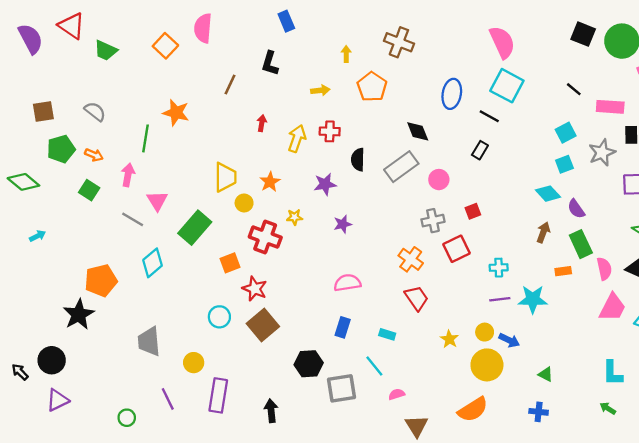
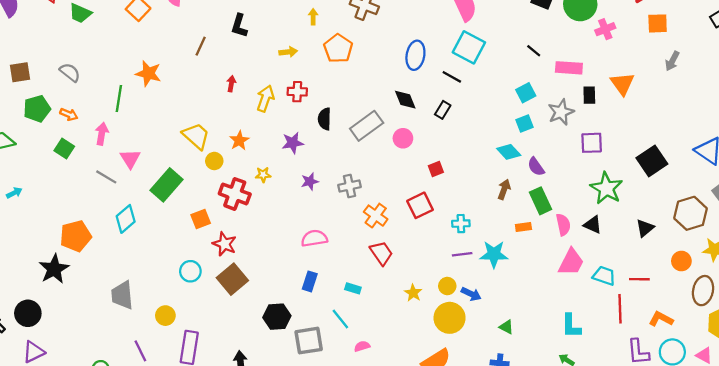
black diamond: (418, 131) -> (405, 100), moved
yellow trapezoid: (225, 177) -> (196, 136), turned -48
gray cross: (433, 221) -> (350, 186), moved

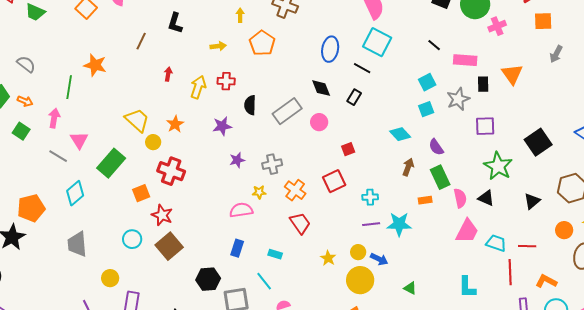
cyan diamond: (509, 152) -> (400, 134), moved
yellow star: (263, 175) -> (259, 192), moved
gray trapezoid: (122, 295) -> (77, 244), moved

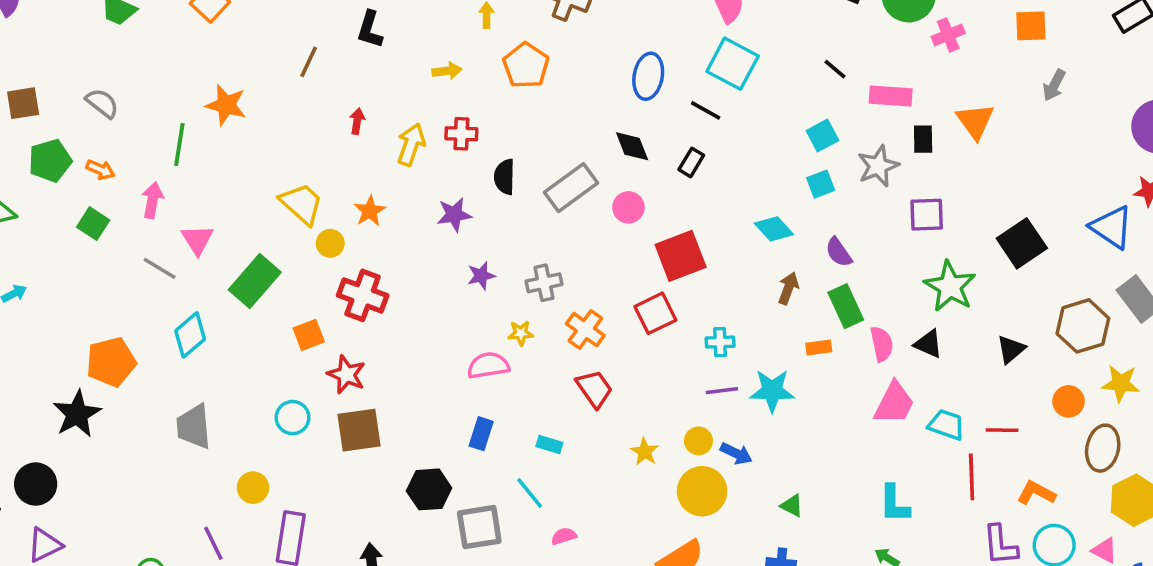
red square: (348, 149) -> (681, 256), size x2.0
brown square: (169, 246) -> (359, 430), turned 32

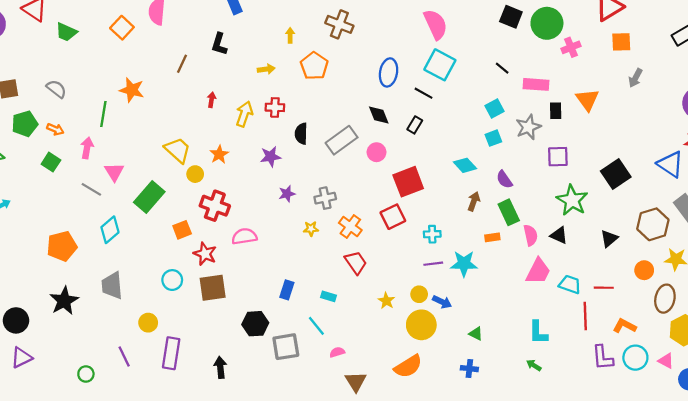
pink semicircle: (488, 365) -> (244, 236), moved
black star: (77, 414) -> (64, 301), moved

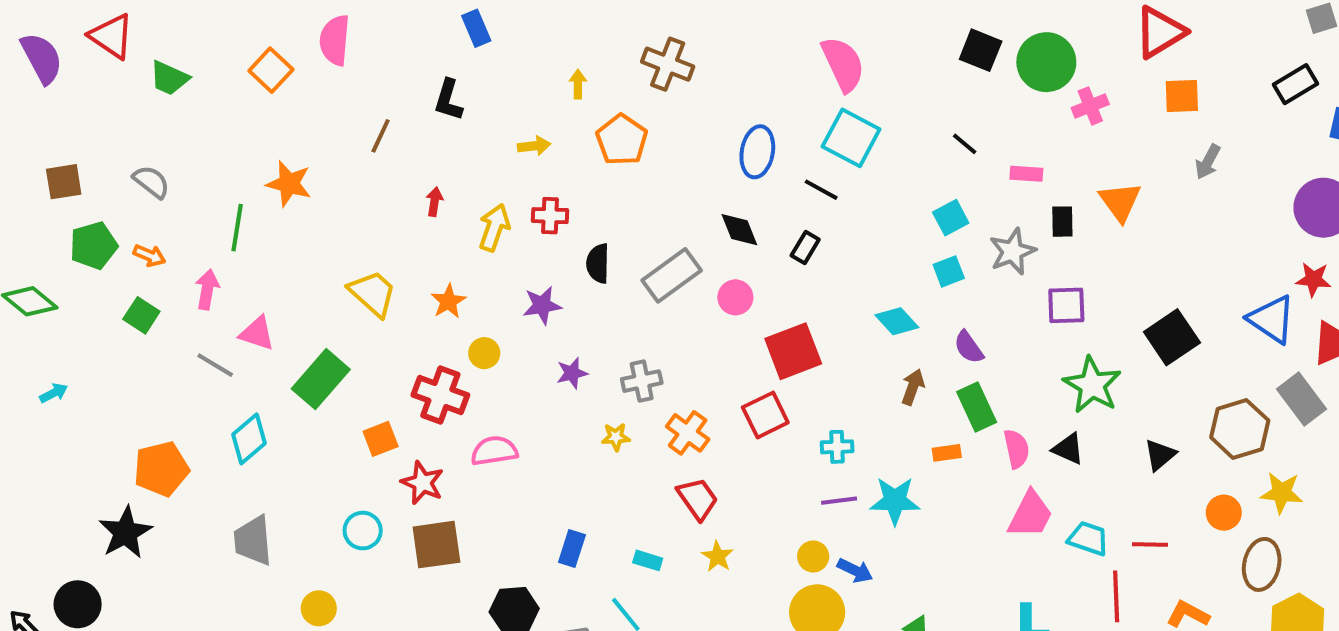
pink rectangle: (536, 84) -> (1026, 174), size x0.7
pink triangle: (114, 172) -> (257, 333), turned -40
yellow circle: (195, 174) -> (484, 353), moved
black star: (64, 301) -> (125, 533), moved
yellow star: (386, 301) -> (717, 556), moved

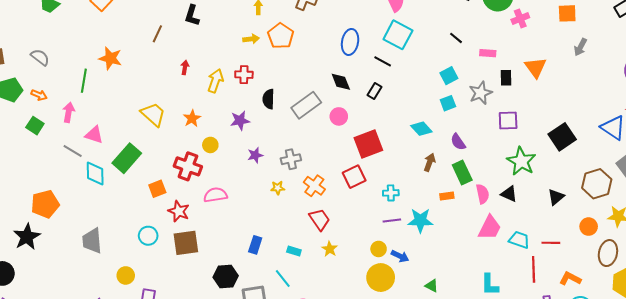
yellow arrow: (534, 146) -> (251, 39), moved
cyan diamond: (249, 439) -> (95, 174), moved, turned -50

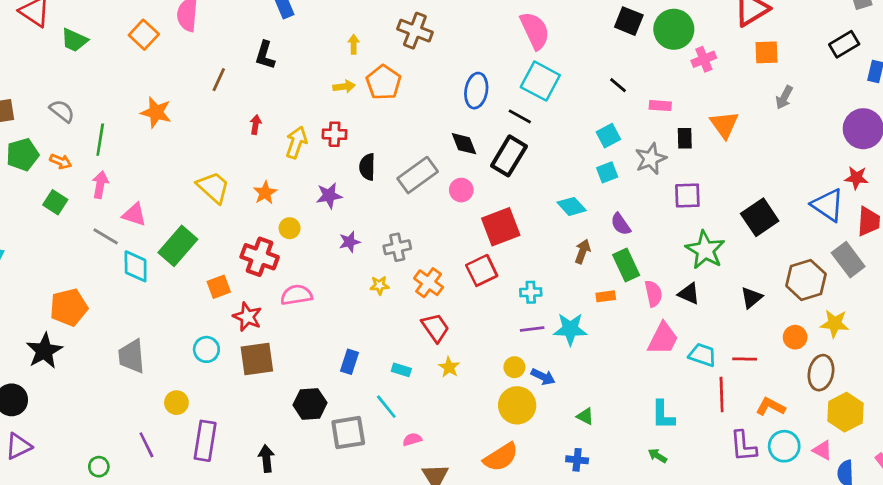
green line: (84, 81) -> (100, 140), moved
black rectangle: (374, 91) -> (509, 156), size x1.8

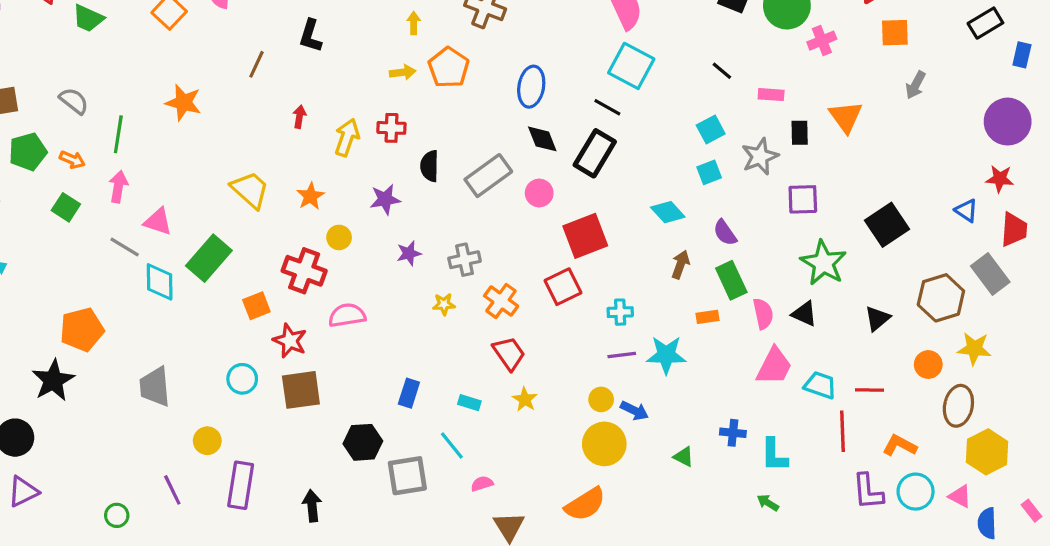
blue ellipse: (476, 91) -> (531, 87), moved
blue triangle: (828, 205) -> (966, 210), size x0.6
blue cross: (577, 460) -> (733, 433), moved

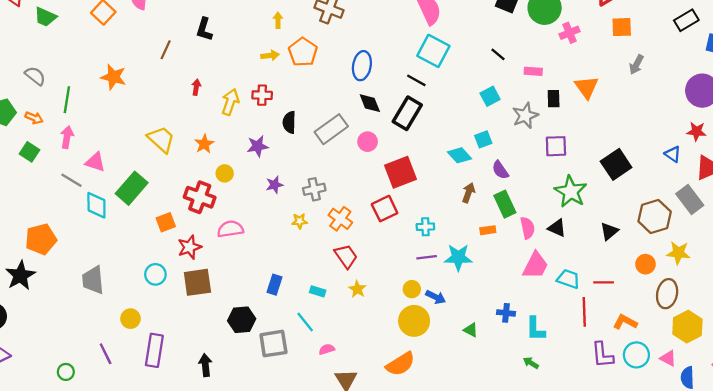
cyan square: (709, 172) -> (483, 139), moved
red star: (290, 341) -> (189, 247), turned 30

